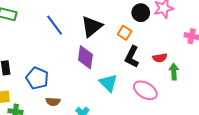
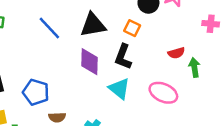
black triangle: (92, 26) -> (93, 25), turned 35
black L-shape: (132, 57) -> (123, 57), moved

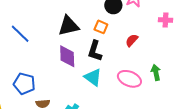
blue line: (49, 28) -> (20, 34), moved
red semicircle: (176, 53) -> (132, 40), moved, turned 152
green arrow: (194, 67) -> (156, 73), moved

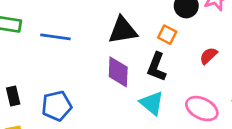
blue line: (20, 34) -> (55, 37), turned -40
blue pentagon: (24, 84) -> (57, 106), turned -30

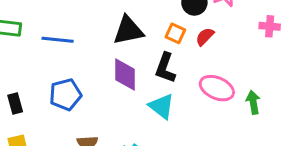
red semicircle: (208, 56) -> (205, 37), moved
blue pentagon: (57, 106) -> (65, 95), moved
pink ellipse: (202, 109) -> (217, 88), moved

